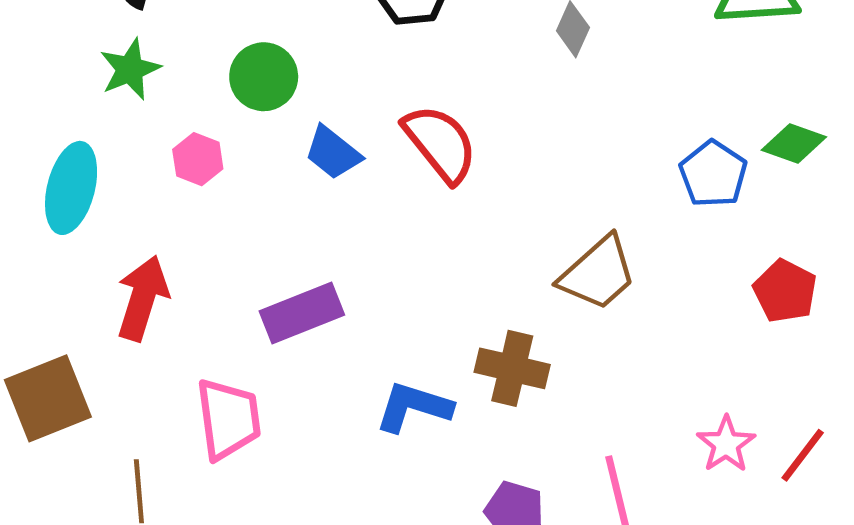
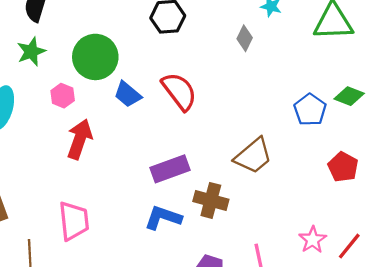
green circle: (264, 77) -> (95, 57), size x1.4
red arrow: (142, 298) -> (80, 139), moved
purple rectangle: (302, 313) -> (170, 169), moved

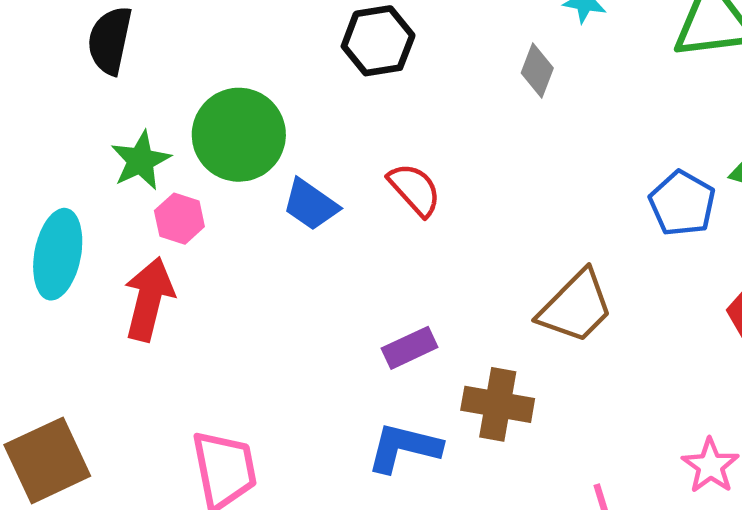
green star: (31, 52) -> (141, 160), moved
red semicircle: (179, 91) -> (415, 189), size x0.7
red arrow: (80, 139) -> (149, 299), moved
purple rectangle: (170, 169) -> (410, 348), size x0.7

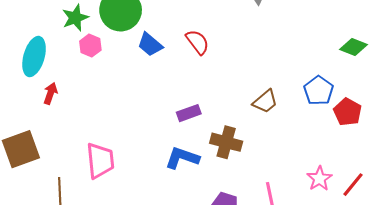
blue pentagon: (682, 203) -> (319, 91), moved
red arrow: (149, 299) -> (50, 93), moved, size x0.6
brown trapezoid: (576, 307) -> (265, 101), size x0.7

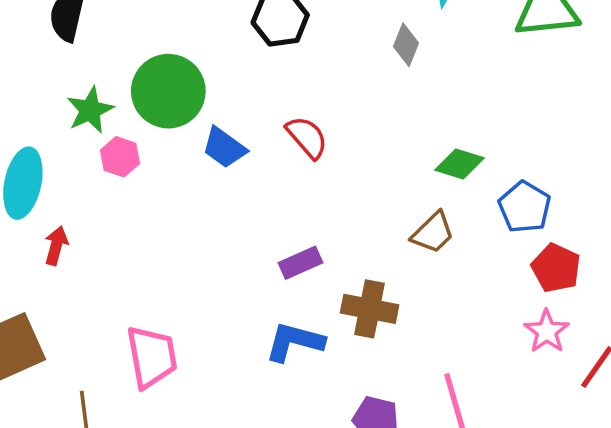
green diamond: (353, 47) -> (460, 164), moved
red pentagon: (348, 112) -> (556, 268), moved
pink star: (319, 179) -> (547, 331), moved

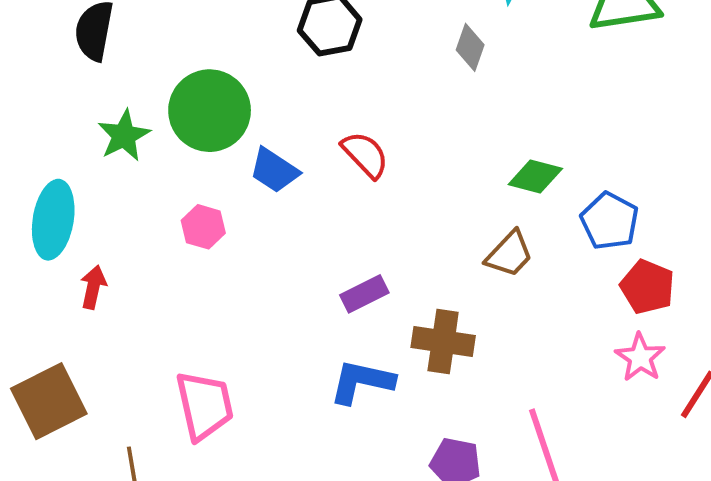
pink hexagon: (120, 157) -> (203, 227), moved

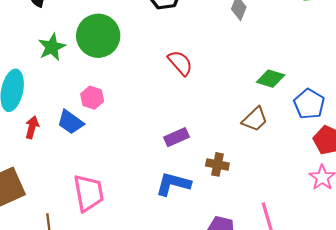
blue trapezoid: (274, 170) -> (70, 122), moved
brown cross: (443, 341) -> (217, 164), size x0.7

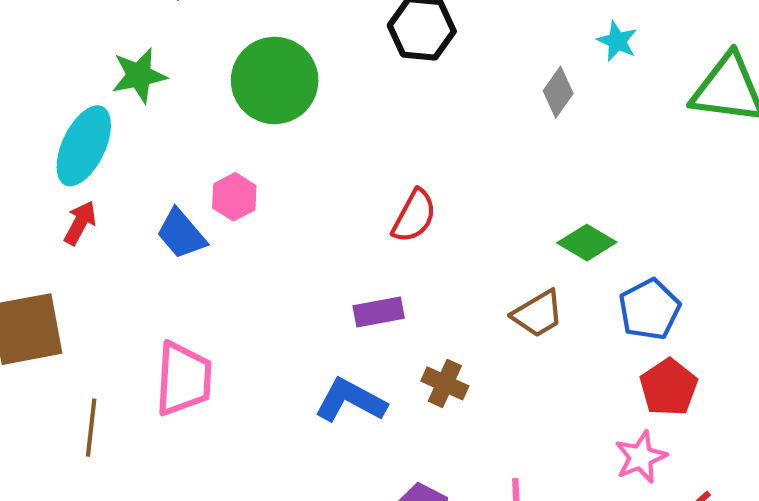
green star: (52, 47) -> (139, 75), moved
red semicircle: (180, 63) -> (414, 216), moved, turned 56
red arrow: (32, 127) -> (80, 223), moved

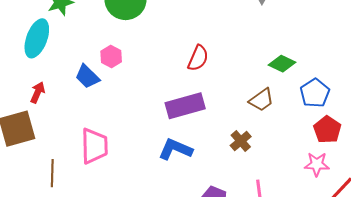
red arrow: (80, 223) -> (38, 92), moved
purple rectangle: (379, 312) -> (185, 106), size x1.6
brown cross: (445, 383) -> (241, 141), moved, turned 30
pink star: (641, 457) -> (317, 164), turned 30

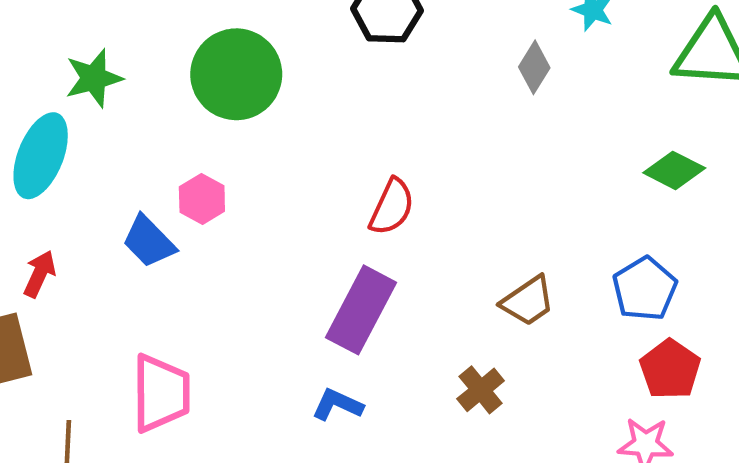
green diamond: (282, 64) -> (674, 170), moved
purple rectangle: (185, 106) -> (361, 310), turned -48
blue L-shape: (175, 149) -> (337, 405), size x0.7

